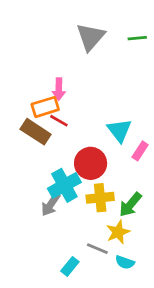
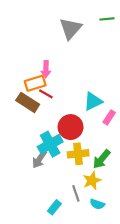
green line: (137, 38) -> (107, 19), moved
cyan triangle: (119, 130) -> (93, 101), turned 42
gray line: (97, 249) -> (76, 193), turned 49

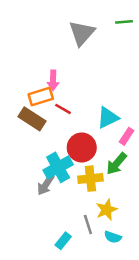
red line: (46, 94) -> (63, 109), moved
green arrow: (102, 159) -> (117, 164), moved

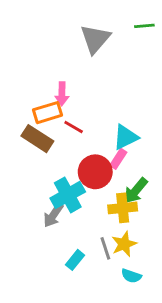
pink rectangle: (126, 136) -> (118, 159), moved
yellow cross: (90, 179) -> (123, 208), moved
gray line: (88, 225) -> (105, 248), moved
cyan rectangle: (63, 241) -> (75, 260), moved

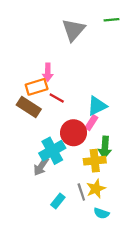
green arrow: (136, 191) -> (105, 147), turned -35

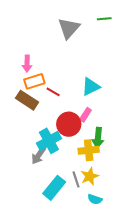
pink arrow: (48, 72) -> (27, 64), moved
cyan triangle: (97, 106) -> (91, 87), moved
cyan rectangle: (58, 201) -> (54, 188), size x1.6

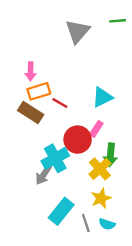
yellow cross: (89, 150) -> (100, 169), turned -36
gray line: (76, 179) -> (86, 223), moved

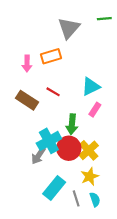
orange rectangle: (39, 91) -> (51, 56), moved
pink rectangle: (96, 129) -> (95, 110), moved
red circle: (78, 140) -> (69, 148), moved
green arrow: (110, 155) -> (72, 124), moved
cyan semicircle: (107, 224) -> (95, 199), turned -128

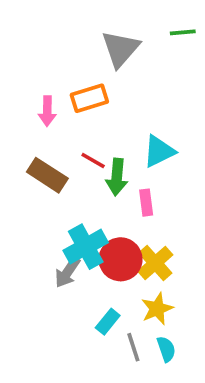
pink rectangle: (95, 110) -> (146, 203), moved, turned -40
green arrow: (72, 124) -> (117, 177), moved
cyan rectangle: (54, 188) -> (108, 322), moved, size x0.6

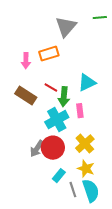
cyan cross: (86, 247) -> (57, 120), moved
red circle: (120, 259) -> (53, 148), moved
yellow star: (157, 309) -> (86, 169), turned -30
cyan semicircle: (166, 349) -> (91, 191), size x1.6

